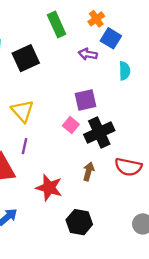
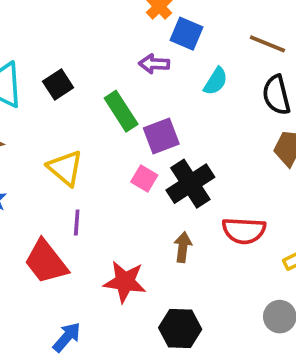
green rectangle: (57, 25) -> (121, 111), moved
black square: (26, 58) -> (58, 85), size x0.7
cyan semicircle: (125, 71) -> (216, 81), turned 42

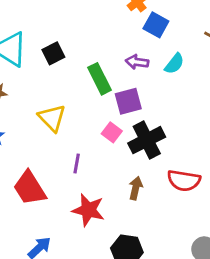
purple arrow: (154, 64) -> (137, 62), moved
purple line: (77, 222) -> (77, 163), moved

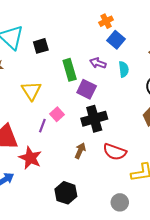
cyan semicircle: (174, 64) -> (124, 69), turned -56
purple square: (128, 101) -> (87, 89), turned 30
pink square: (112, 132) -> (57, 114), moved
red star: (88, 210) -> (30, 158), moved

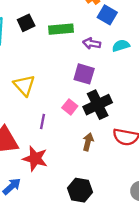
black square: (41, 46) -> (26, 23), moved
cyan semicircle: (124, 69) -> (121, 46), turned -91
green rectangle: (70, 70) -> (61, 29), moved, turned -70
pink square: (57, 114) -> (70, 107), moved

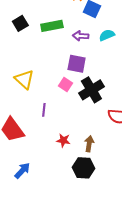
pink square: (70, 107) -> (65, 85), moved
brown arrow: (88, 142) -> (89, 144), moved
red star: (35, 159) -> (63, 140), moved, size x0.6

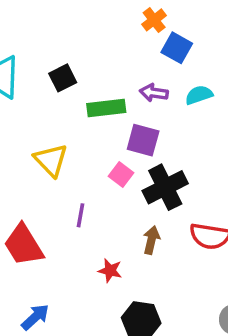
black square: (20, 23) -> (63, 78), moved
green rectangle: (52, 26) -> (106, 108), moved
brown arrow: (89, 144) -> (151, 240), moved

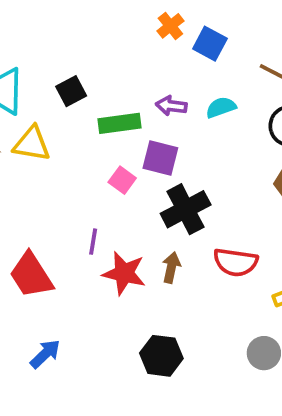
blue square: (177, 48) -> (210, 44), moved
yellow triangle: (51, 160) -> (32, 144), moved, turned -36
pink square: (121, 175) -> (122, 180), moved
red star: (110, 271) -> (124, 273), moved, size x1.6

